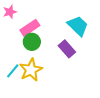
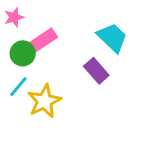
green circle: (32, 42) -> (23, 53), moved
cyan line: (13, 71) -> (18, 87), moved

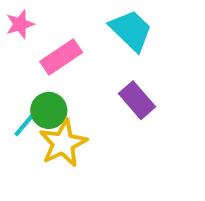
cyan trapezoid: (112, 38) -> (131, 30), moved
green circle: (23, 53) -> (49, 110), moved

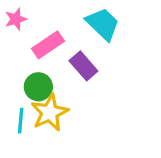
purple rectangle: (137, 100) -> (83, 66), moved
cyan line: (26, 123) -> (21, 121), moved, turned -35

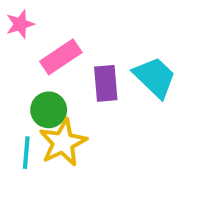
cyan trapezoid: (103, 24) -> (155, 77), moved
purple rectangle: (83, 66) -> (106, 83), turned 36

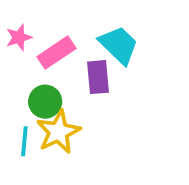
pink star: (20, 24) -> (19, 37), moved
cyan trapezoid: (155, 77) -> (119, 45), moved

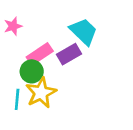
pink rectangle: (56, 53) -> (40, 54), moved
purple rectangle: (98, 77) -> (69, 54), turned 65

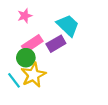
pink star: (13, 26) -> (25, 16), moved
cyan line: (17, 99) -> (14, 80), turned -42

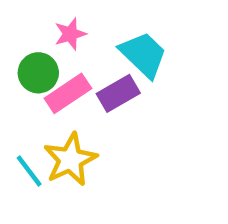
pink star: (25, 16) -> (70, 34), moved
green circle: (26, 58) -> (38, 73), moved

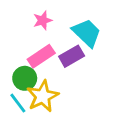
green circle: (38, 73) -> (25, 78), moved

